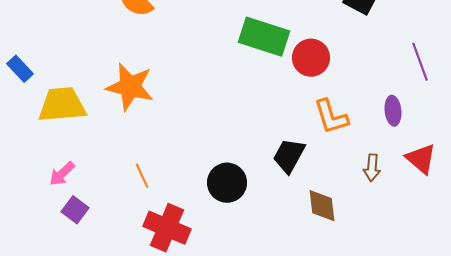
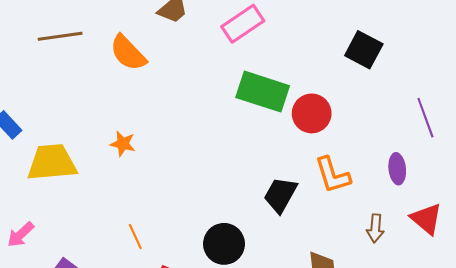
orange star: (130, 87) -> (123, 144), size x0.5
black trapezoid: (289, 156) -> (280, 195), moved
pink arrow: (62, 174) -> (21, 234), moved

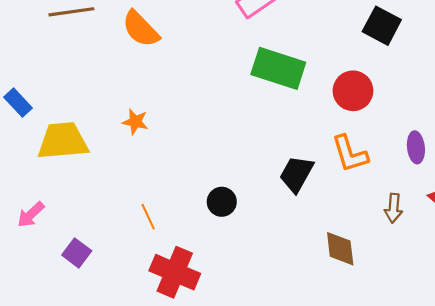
red circle: (312, 113) -> (353, 91), moved
black circle: (224, 244) -> (222, 202), moved, size x0.7

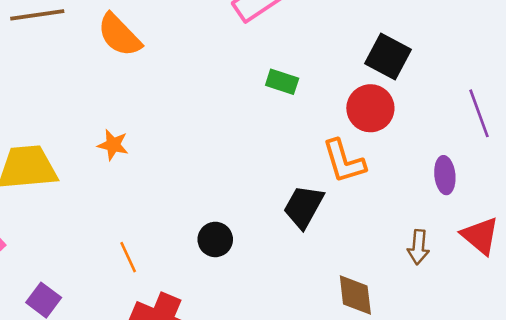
black square: (382, 26) -> (388, 57), moved
green rectangle: (278, 68) -> (282, 82), size x0.5
orange L-shape: (350, 154) -> (344, 161), moved

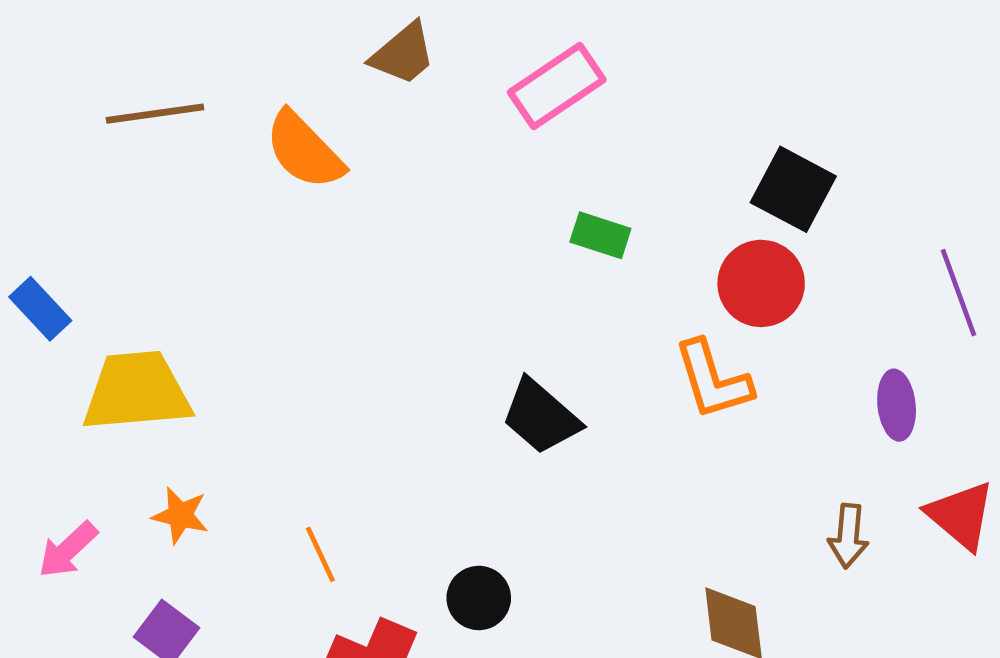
orange star: (113, 145) -> (180, 515), moved
black trapezoid: (304, 207) -> (541, 417), moved, turned -78
black circle: (215, 239) -> (479, 598), moved

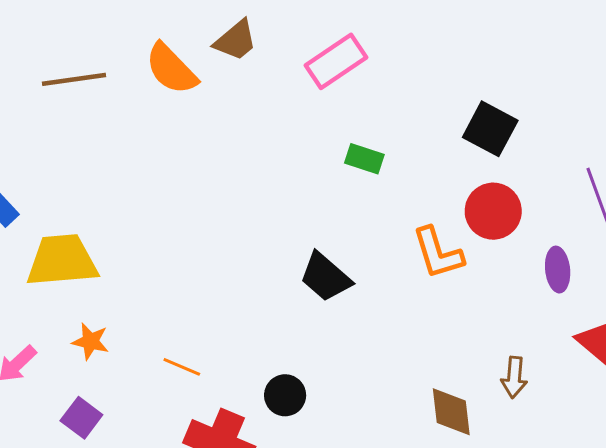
orange semicircle: (304, 150) -> (171, 69), moved
red circle: (761, 283) -> (493, 211), moved
brown arrow: (848, 536) -> (514, 377), moved
orange line: (320, 554) -> (182, 367), turned -42

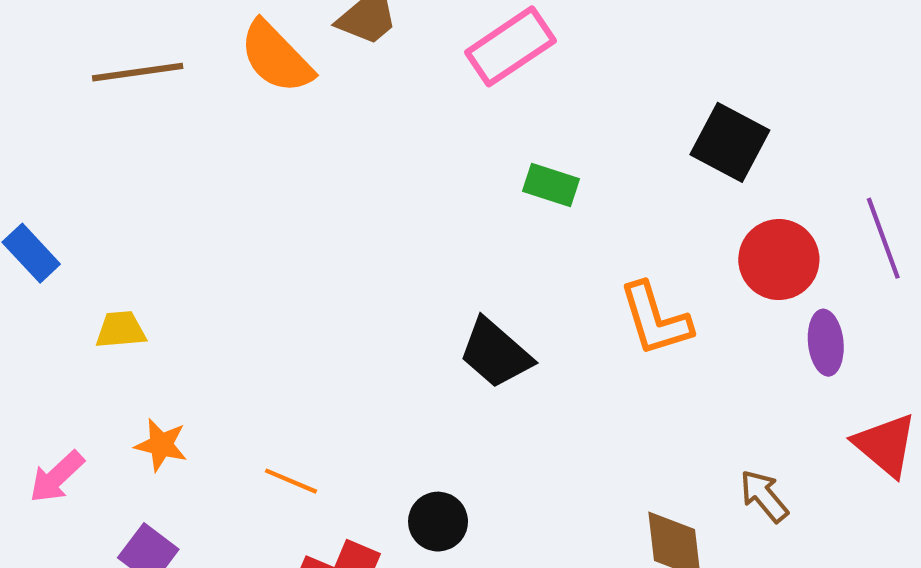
red circle: (493, 211) -> (779, 260), moved
yellow trapezoid: (62, 261) -> (121, 330), size x0.5
brown arrow: (514, 377) -> (764, 496), turned 135

